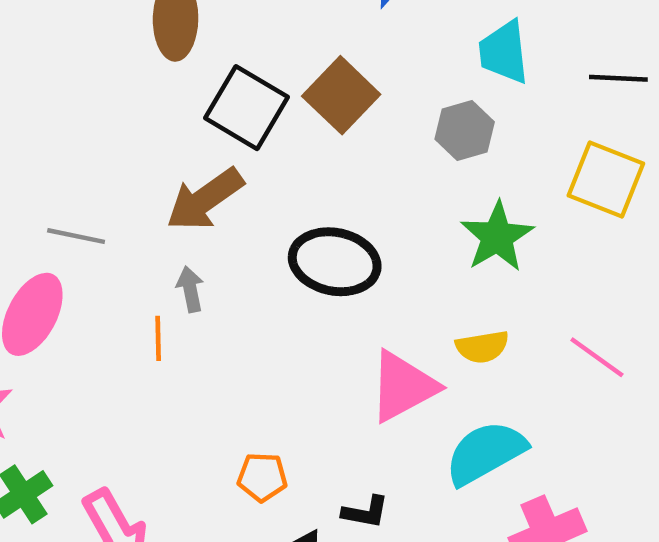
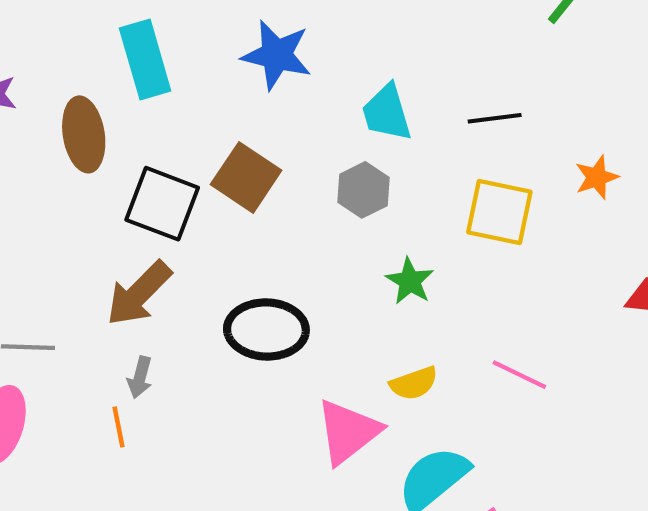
green star: (497, 237) -> (410, 281), size x0.7
gray arrow: (190, 289) -> (140, 377), turned -144

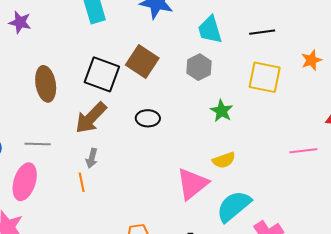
brown ellipse: (84, 134) -> (46, 84), moved
black ellipse: (266, 329) -> (148, 118), moved, size x0.6
pink line: (519, 375) -> (303, 151), moved, turned -32

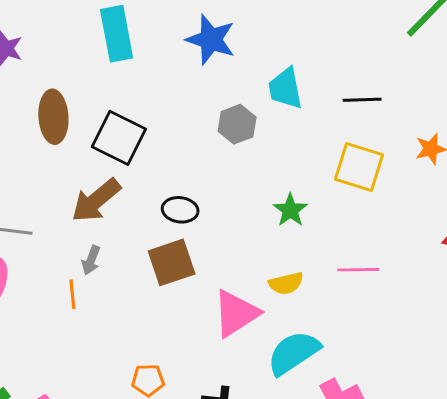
brown square: (142, 61) -> (172, 262), moved, turned 32
gray hexagon: (199, 67) -> (237, 124), moved
brown ellipse: (46, 84) -> (53, 117), moved
pink line: (303, 151) -> (358, 270), moved

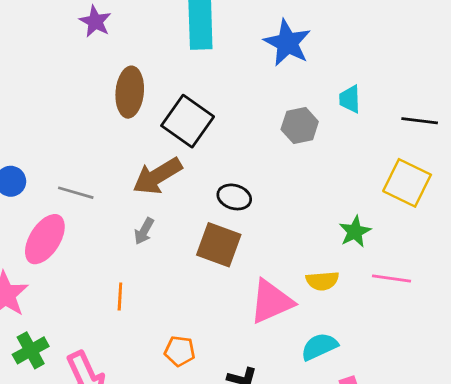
cyan trapezoid: (285, 88) -> (350, 99), size x0.7
green star: (290, 210) -> (355, 232), moved
brown square: (172, 262) -> (219, 245), turned 30
orange line: (72, 294) -> (120, 296), moved
cyan semicircle: (294, 353) -> (319, 347), size x0.7

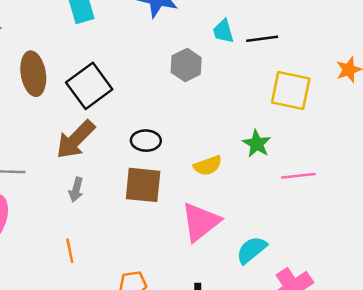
black square: (188, 121) -> (89, 86), turned 33
black line: (420, 121) -> (262, 39), moved
yellow semicircle: (322, 281) -> (208, 166), moved

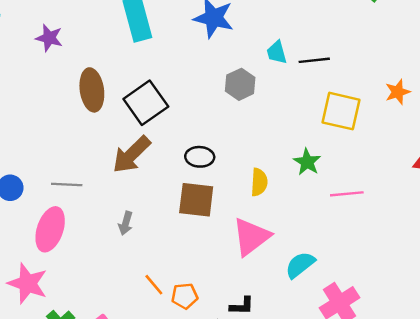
yellow semicircle: (208, 166) -> (259, 182), turned -68
gray arrow: (76, 190) -> (126, 223), moved
orange line: (70, 251) -> (154, 285), moved, turned -30

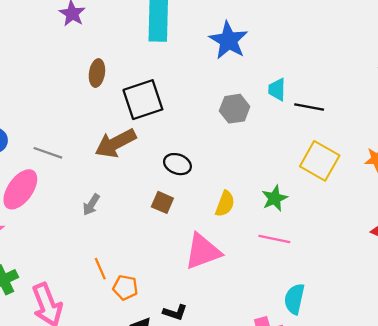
brown ellipse: (92, 90) -> (97, 73), size x0.7
pink line: (347, 194) -> (274, 239), moved
brown square: (196, 200) -> (162, 202), size x0.6
cyan semicircle: (300, 265) -> (294, 299), moved, turned -56

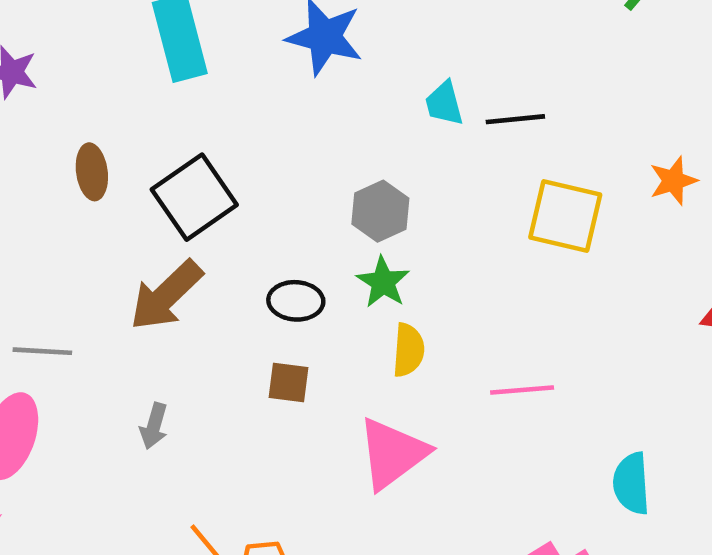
gray hexagon: (235, 109) -> (380, 211), moved
green star: (275, 198) -> (383, 282), moved
cyan semicircle: (294, 299) -> (631, 483), moved

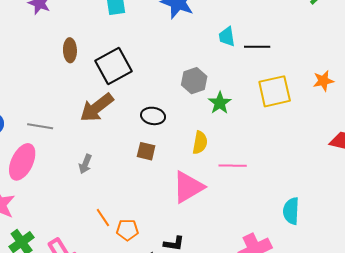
yellow square: (565, 216) -> (275, 91), turned -32
green star: (383, 282) -> (220, 103), moved
pink line: (522, 390) -> (233, 166), moved

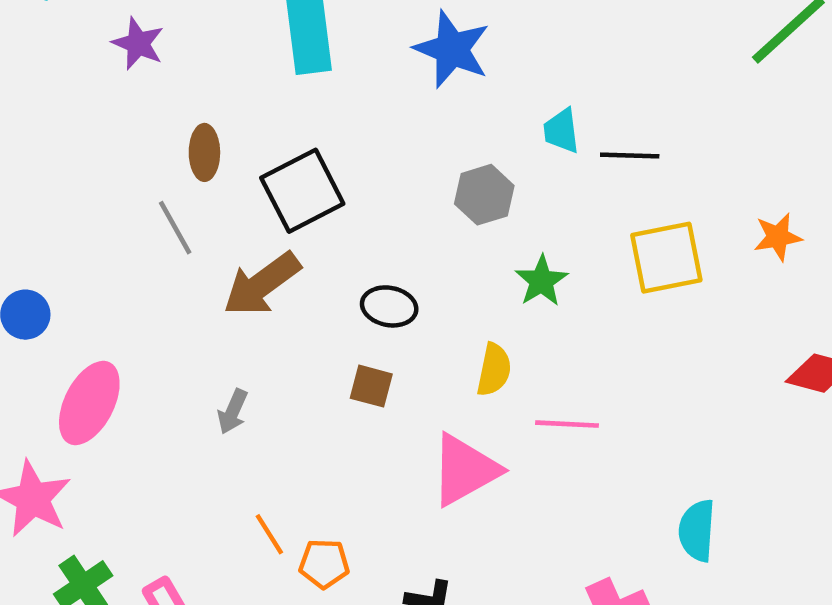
gray hexagon: (194, 81) -> (484, 195), moved
gray line: (40, 126) -> (175, 228), moved, turned 50

